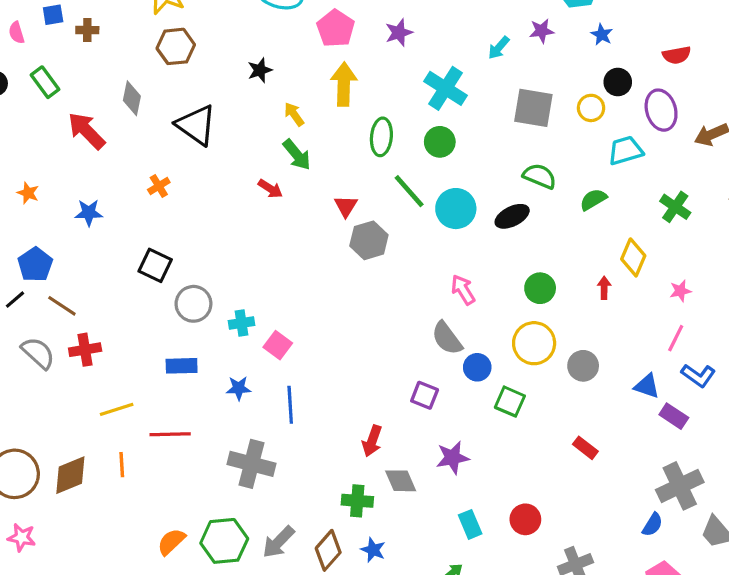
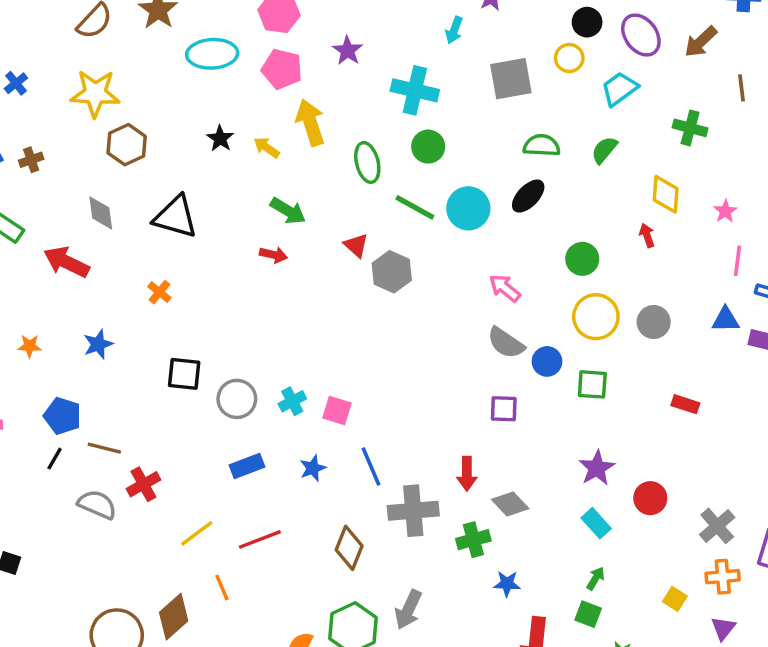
yellow arrow: (294, 114) -> (267, 148), moved
purple star: (453, 458) -> (597, 468), moved
gray cross: (251, 464) -> (413, 511), moved
brown diamond: (328, 550) -> (349, 548), moved

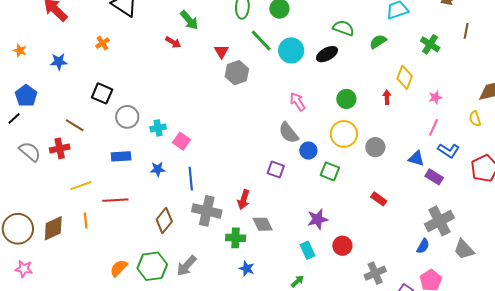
brown line: (104, 448) -> (75, 125), moved

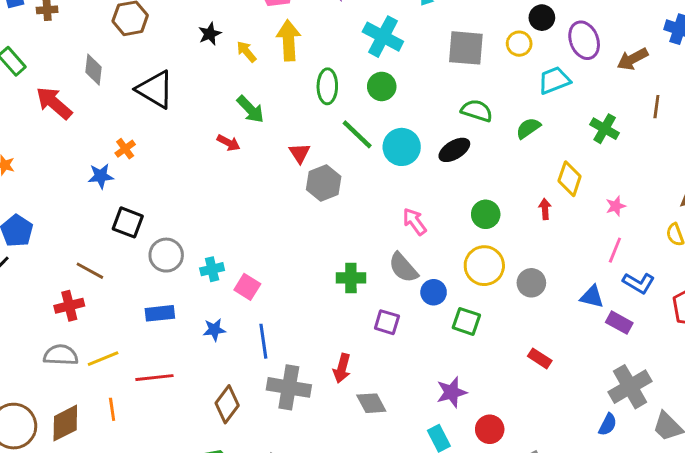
blue star: (59, 62) -> (101, 176), moved
gray semicircle: (30, 152) -> (61, 355), moved, turned -35
green cross: (236, 238) -> (351, 278), moved

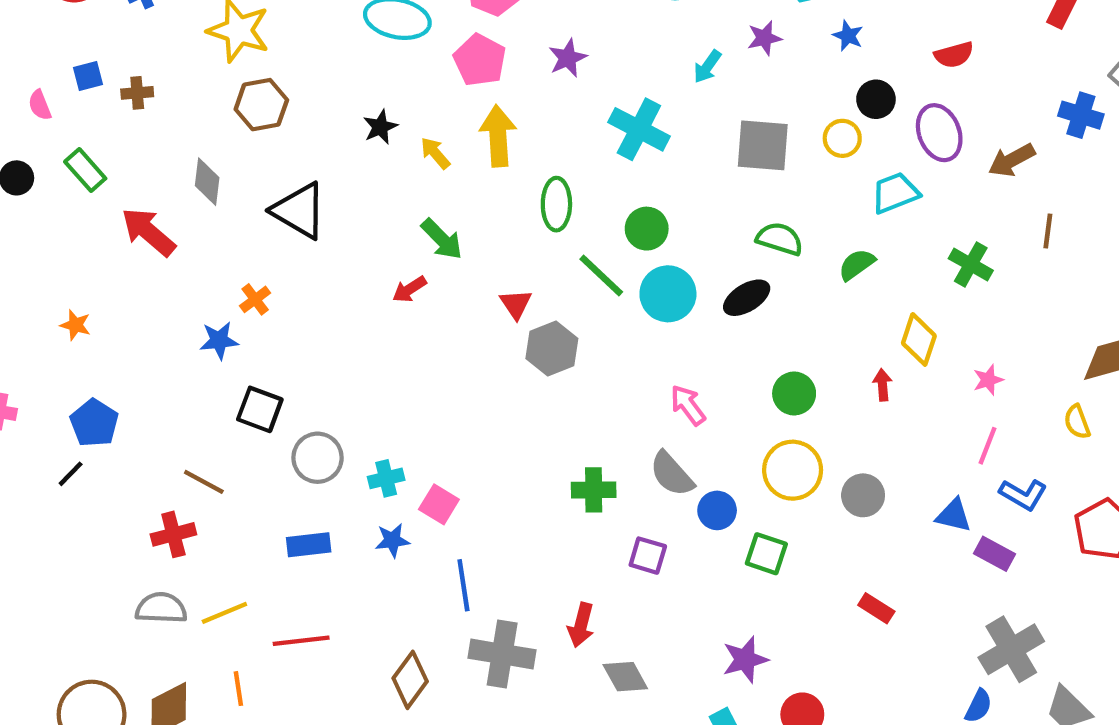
green circle: (382, 86) -> (647, 229), moved
red arrow: (229, 143) -> (409, 289), turned 120
blue star: (214, 330) -> (392, 540), moved

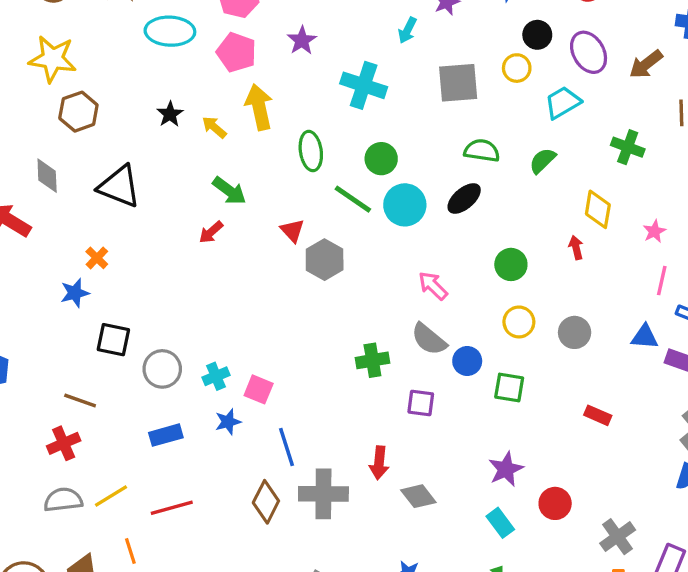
yellow circle: (793, 470) -> (519, 322), size x0.7
brown diamond: (410, 680) -> (266, 502), moved

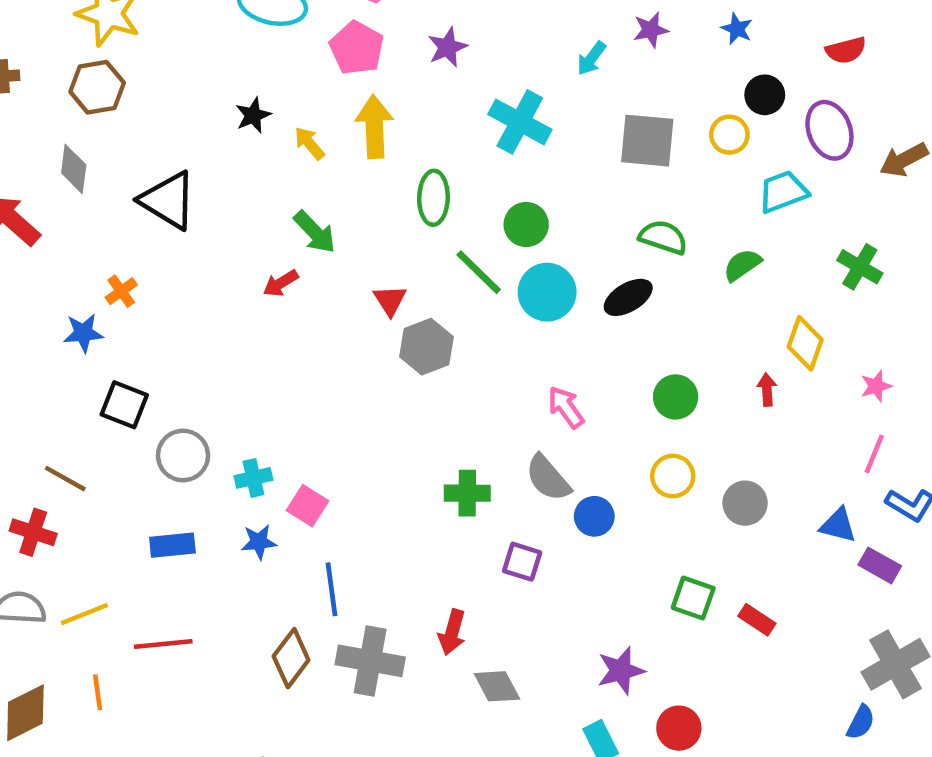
brown hexagon: (78, 112) -> (97, 87), moved
green square: (509, 388) -> (693, 598), moved
red cross: (64, 443) -> (33, 532), turned 32

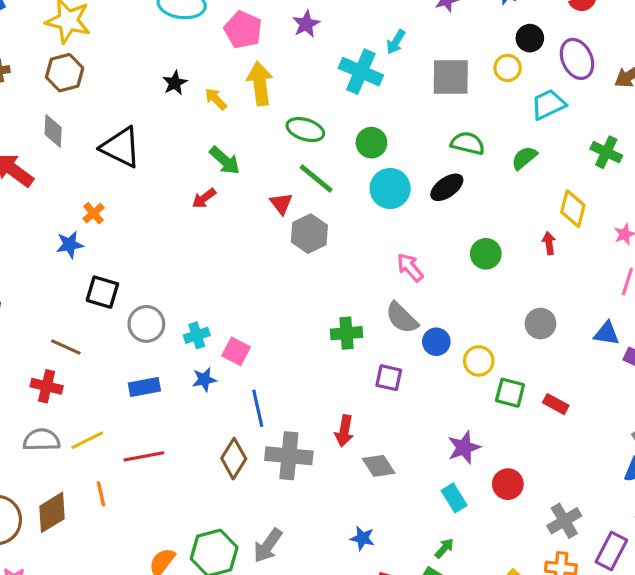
cyan arrow: (591, 58) -> (396, 42), moved
green ellipse: (433, 198) -> (305, 130), turned -69
green line: (479, 272) -> (316, 179), moved
yellow circle: (673, 476) -> (479, 361), moved

